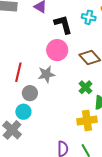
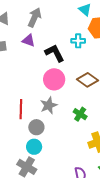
green cross: (85, 87) -> (80, 114), moved

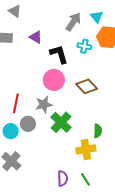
gray arrow: (35, 17) -> (73, 22), moved
green cross: (80, 114) -> (61, 122), moved, size x1.5
cyan circle: (34, 147) -> (11, 131), moved

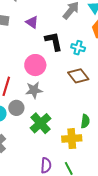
cyan cross: (84, 46) -> (78, 48), moved
pink circle: (54, 80) -> (35, 65), moved
green cross: (61, 122) -> (41, 123), moved

